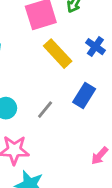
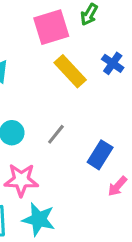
blue rectangle: (84, 96) -> (100, 155), moved

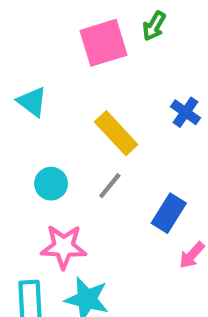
blue cross: (113, 63) -> (186, 112), moved
yellow rectangle: (70, 71) -> (116, 133), moved

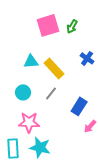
green arrow: (154, 26) -> (72, 26), moved
cyan triangle: (32, 102) -> (31, 61), moved, turned -42

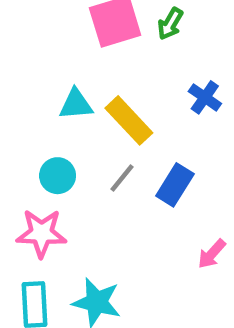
blue rectangle: (79, 106) -> (175, 185), moved
pink star: (29, 122) -> (41, 233), moved

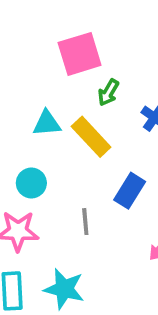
green arrow: (170, 24) -> (108, 92), moved
gray line: (122, 178) -> (85, 222), moved, turned -44

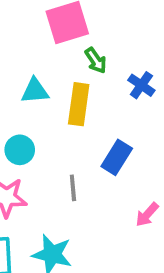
green arrow: (108, 92) -> (96, 60), turned -64
yellow rectangle: (91, 137) -> (79, 104), turned 51

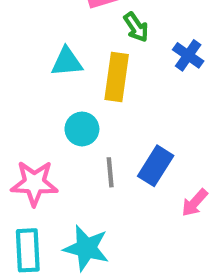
cyan circle: (20, 150) -> (82, 129), moved
blue rectangle: (117, 157) -> (156, 166), moved

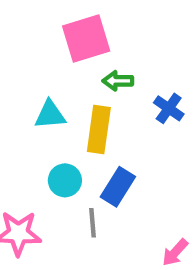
green arrow: (136, 27) -> (118, 81), turned 124
blue rectangle: (156, 166) -> (118, 187), moved

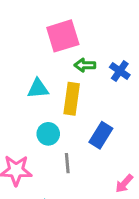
blue cross: (169, 108) -> (120, 71), moved
blue rectangle: (118, 187) -> (101, 135), moved

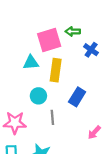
pink square: (63, 36) -> (49, 40), moved
green arrow: (85, 65) -> (73, 31), moved

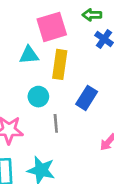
green arrow: (73, 31) -> (92, 15), moved

